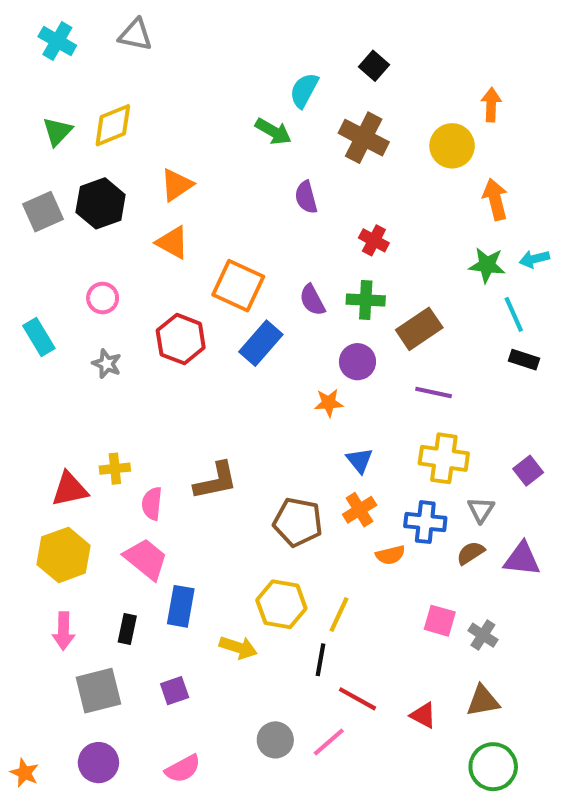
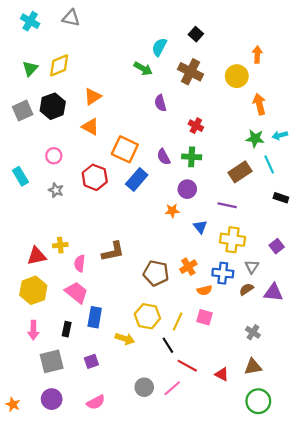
brown rectangle: (419, 329) -> (240, 172), moved
black rectangle: (524, 360) -> (281, 198), moved
blue triangle: (360, 460) -> (200, 227), moved
pink square: (440, 621) -> (204, 317), moved
black line: (320, 660) -> (168, 345), turned -42

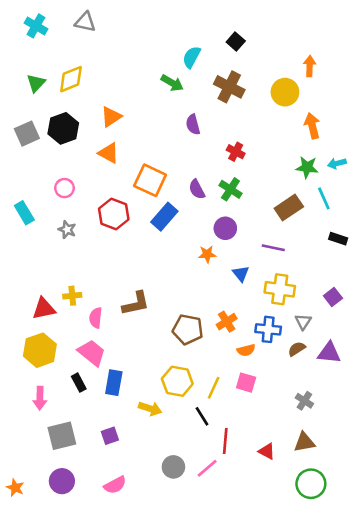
green cross: (192, 157) -> (230, 189), turned 30
black rectangle: (67, 329) -> (79, 383), moved, turned -40
red line: (187, 366) -> (225, 441), turned 66

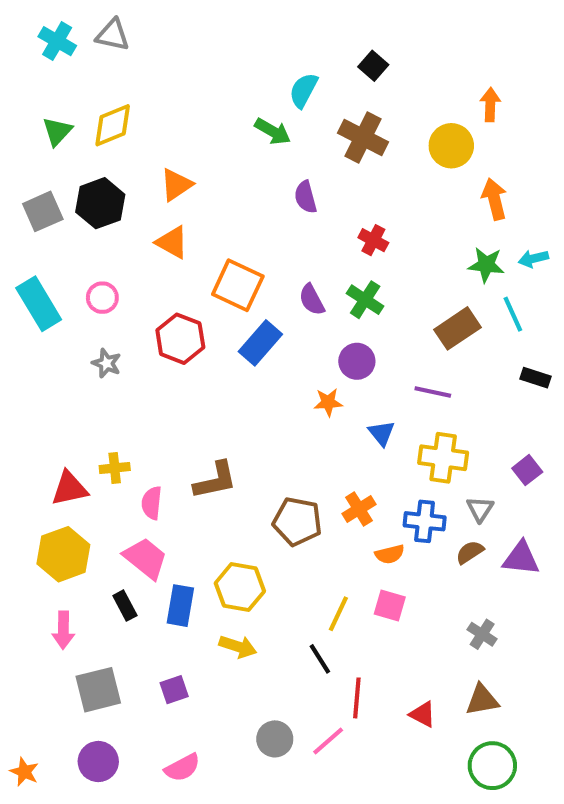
gray triangle: (85, 22) -> (113, 35), moved
cyan rectangle: (24, 213) -> (39, 304), moved, size x1.4
yellow hexagon: (177, 381) -> (240, 587), moved

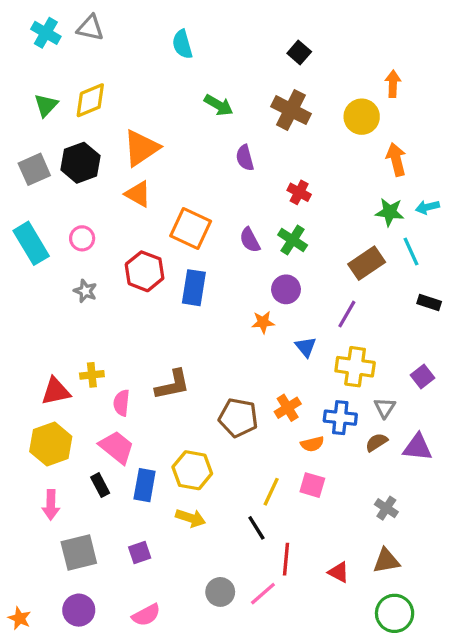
cyan semicircle: (304, 90) -> (182, 44), moved, turned -44
orange triangle: (176, 185) -> (141, 148), size x1.4
blue rectangle: (260, 343) -> (194, 288), moved, turned -32
purple line: (433, 392) -> (347, 314), turned -72

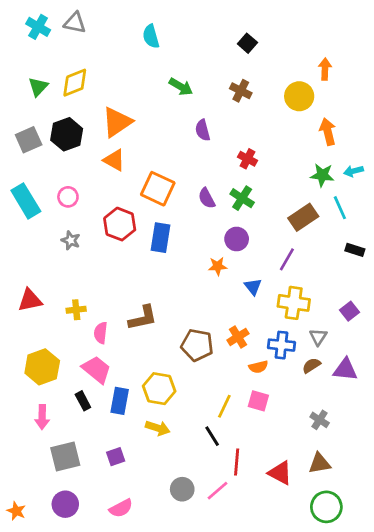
brown cross: (291, 110) -> (241, 91), size x0.7
red triangle: (56, 391) -> (30, 300), moved
red triangle: (339, 572) -> (280, 473), size x1.4

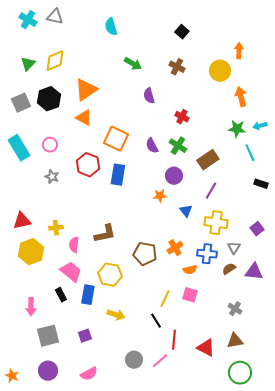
brown rectangle: (303, 217) -> (208, 160), moved
yellow hexagon: (42, 367) -> (31, 252), moved
yellow hexagon: (159, 389) -> (110, 275), moved

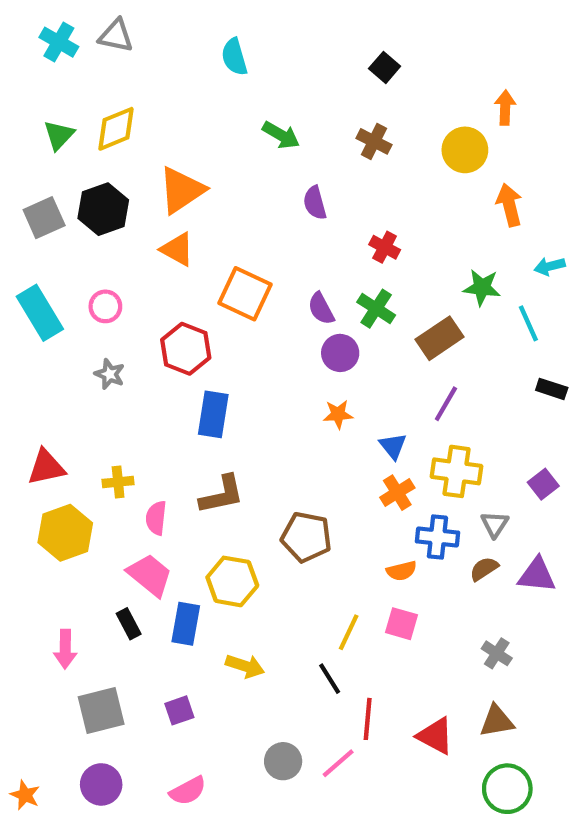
green star: (237, 129) -> (482, 287), moved
blue rectangle: (118, 175) -> (213, 414), moved
purple circle: (174, 176) -> (340, 353), moved
orange cross: (175, 248) -> (397, 493), moved

